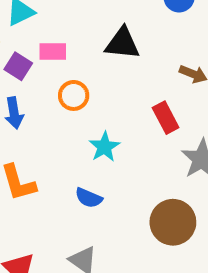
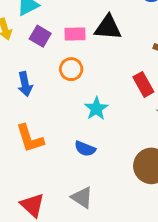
pink rectangle: (53, 52) -> (75, 34), moved
purple square: (18, 66) -> (40, 36), moved

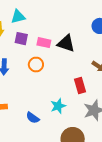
purple square: (40, 36) -> (21, 39), turned -32
cyan star: (96, 109) -> (58, 106), moved

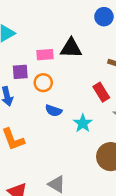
purple square: (21, 39) -> (20, 72), moved
blue semicircle: (33, 118) -> (54, 111), moved

